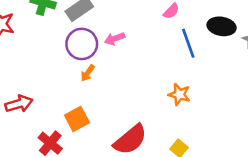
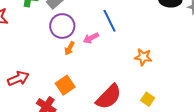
pink arrow: (115, 39) -> (91, 38), moved
blue line: (188, 43) -> (109, 21), moved

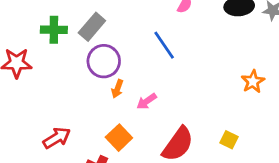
pink arrow: (91, 38) -> (147, 101), moved
orange star: (143, 57) -> (253, 81), moved, turned -30

